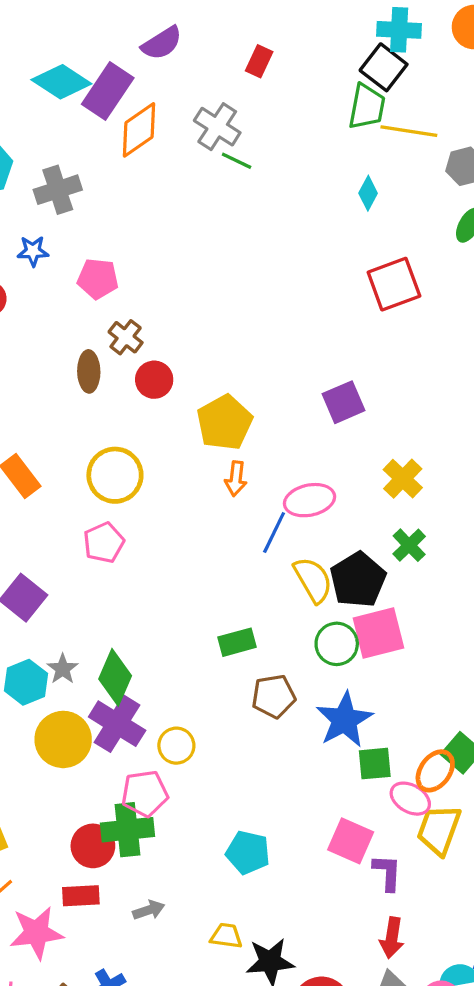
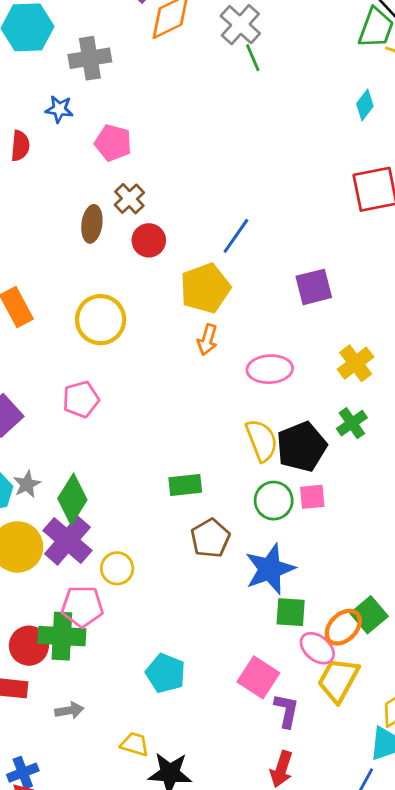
green line: (237, 161) -> (253, 58), turned 32
blue line: (274, 533) -> (236, 236), moved
pink pentagon: (104, 543) -> (81, 399), moved
pink square: (378, 633) -> (312, 497), size x0.6
brown pentagon: (274, 696) -> (210, 538), turned -30

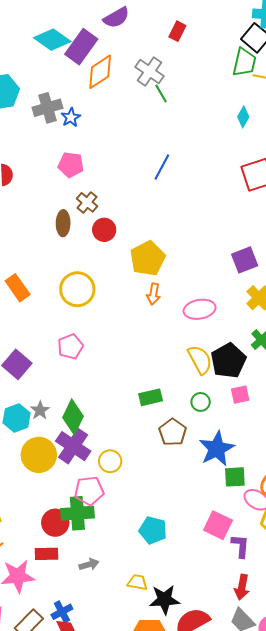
blue star: (59, 109) -> (71, 117), moved, turned -30
blue line: (236, 236) -> (162, 167), moved
purple square: (314, 287) -> (245, 260), moved
green circle: (274, 501) -> (201, 402), moved, size x0.7

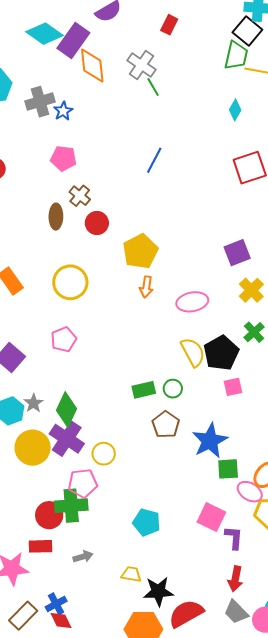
orange diamond: (100, 72) -> (92, 66), turned -63
green circle: (201, 402) -> (173, 389), moved

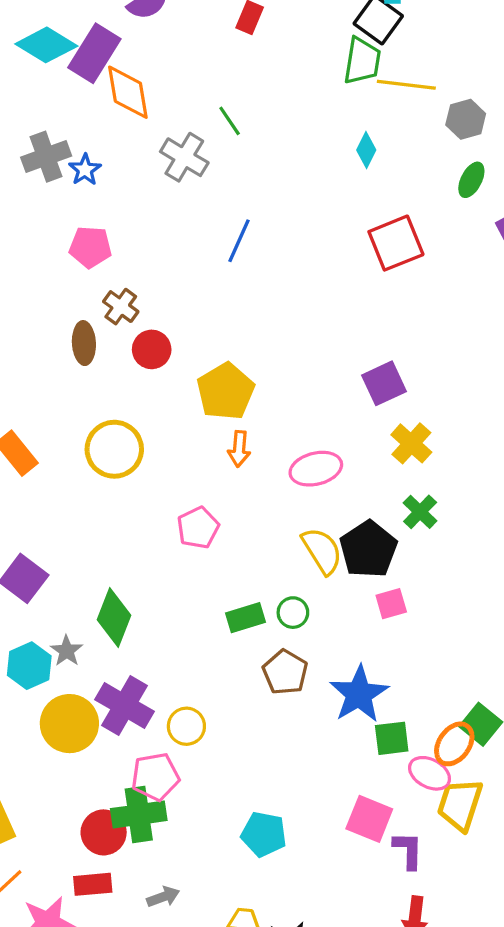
gray cross: (142, 65) -> (184, 157), moved
pink pentagon: (64, 339) -> (198, 528), moved
green diamond: (66, 410) -> (114, 617), moved

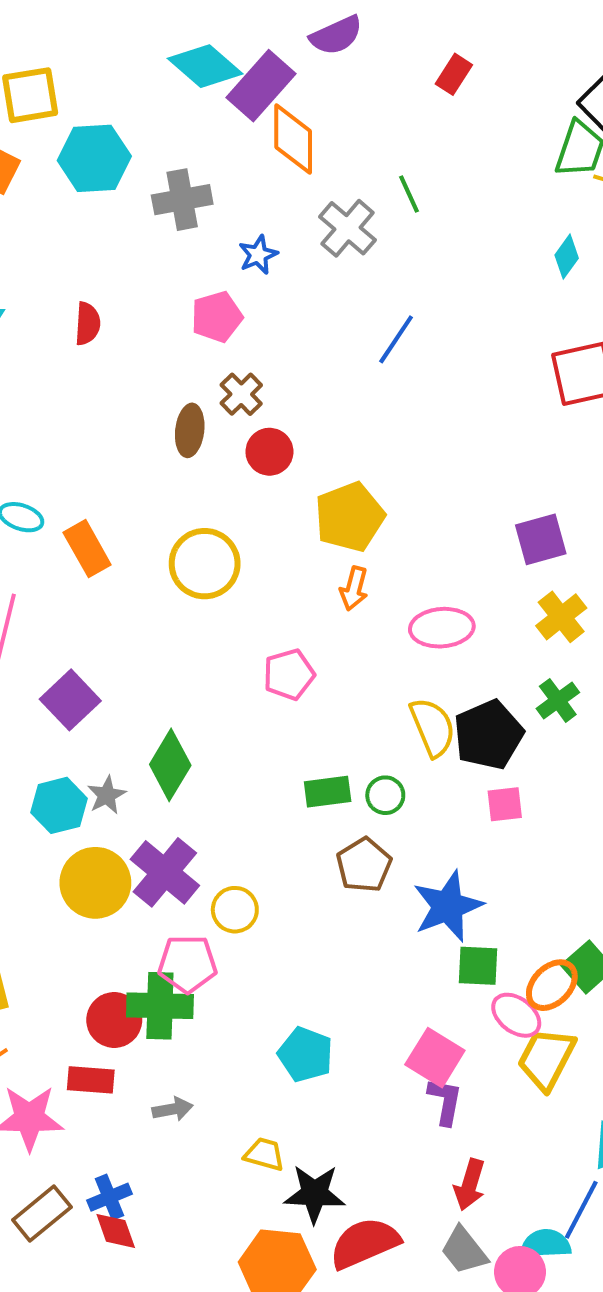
blue star: (85, 170) -> (258, 255), moved
pink pentagon: (90, 247) -> (217, 317), turned -30
purple L-shape: (408, 850) -> (445, 1101), moved

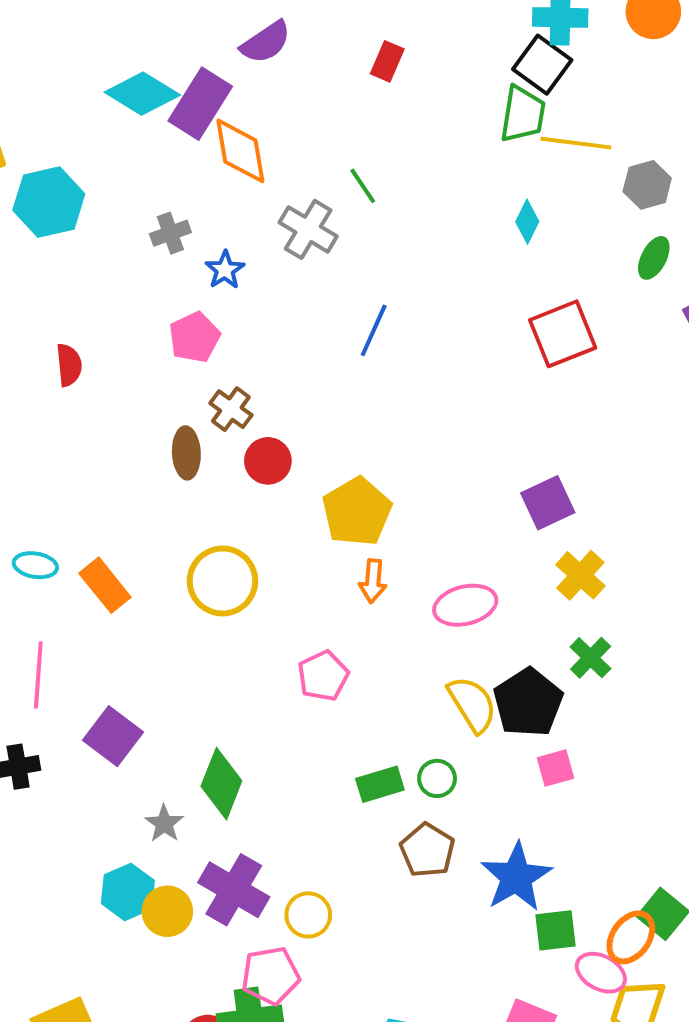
gray cross: (182, 200) -> (170, 233), moved, size x0.7
cyan hexagon: (59, 805) -> (128, 892), moved
yellow circle: (95, 883) -> (167, 911), size x0.7

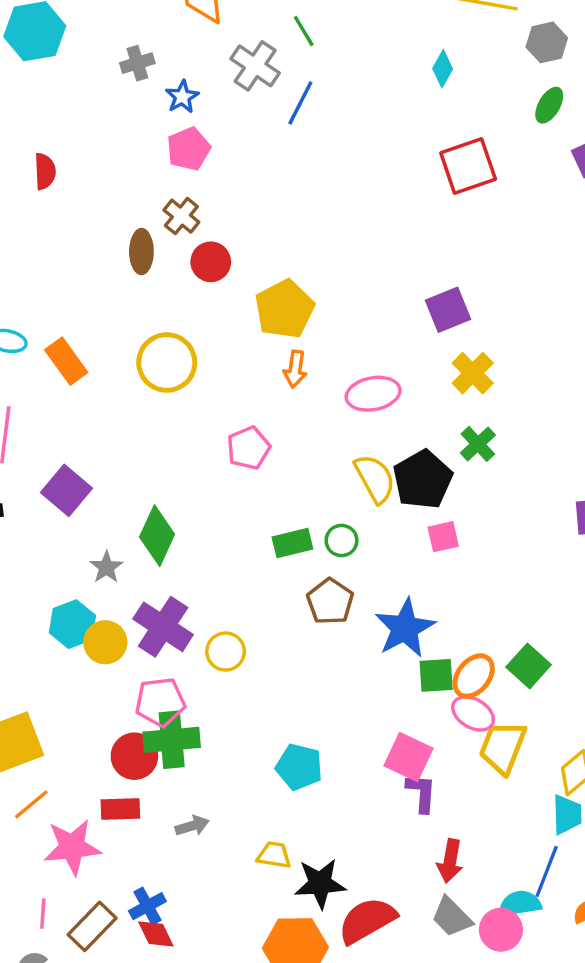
blue line: (374, 330) -> (300, 103), moved
pink pentagon: (194, 337) -> (189, 149), moved
orange ellipse: (631, 937) -> (474, 676), moved
pink pentagon: (271, 976) -> (160, 702), moved

